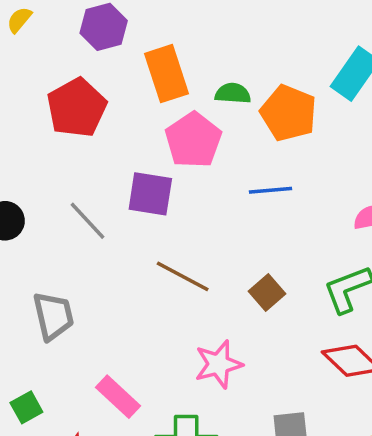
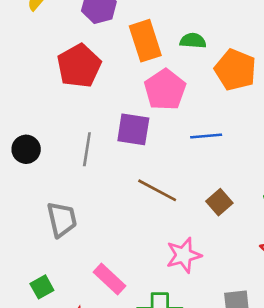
green semicircle: (233, 93) -> (193, 41), moved
blue line: (271, 190) -> (206, 136), moved
gray line: (87, 221) -> (87, 149), turned 52

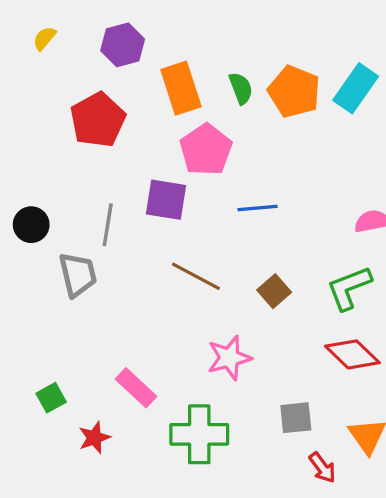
green semicircle: (193, 41) -> (241, 88), turned 65
orange pentagon: (235, 70) -> (294, 92), moved
gray trapezoid: (62, 219) -> (78, 275), moved

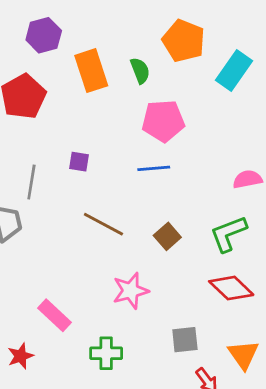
orange pentagon: (294, 92) -> (184, 41), moved
pink pentagon: (206, 150) -> (163, 121), moved, turned 30
purple square: (166, 200) -> (79, 162), size x0.6
green cross: (199, 434) -> (106, 353), size x0.7

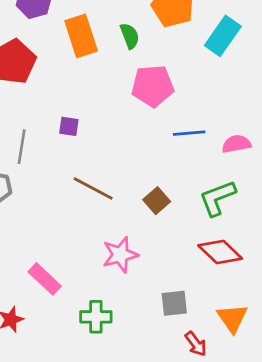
blue line: (154, 168) -> (189, 133), moved

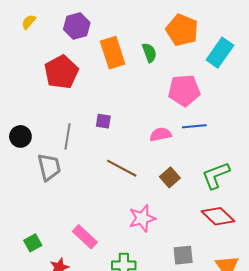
pink pentagon: (153, 86) -> (184, 90), moved
pink semicircle: (236, 144) -> (161, 134), moved

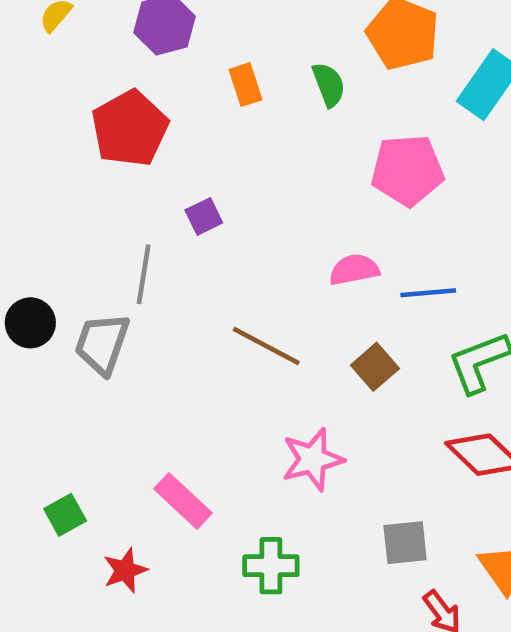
orange rectangle: (113, 53) -> (245, 85), size x0.6
purple square: (103, 121) -> (204, 216), moved, turned -35
blue line: (194, 126) -> (428, 293), moved
black circle: (20, 136) -> (30, 323), moved
gray trapezoid: (49, 167) -> (102, 344), turned -148

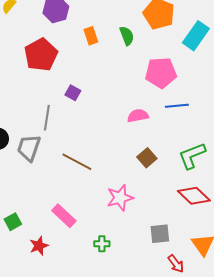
purple square: (204, 216) -> (73, 93), turned -35
blue line: (428, 293) -> (177, 106), moved
brown line: (266, 346) -> (77, 162), moved
green cross: (271, 566) -> (102, 244), size x0.7

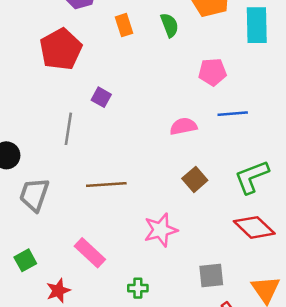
cyan rectangle: (196, 36) -> (257, 25), turned -36
pink pentagon: (161, 73) -> (213, 72), size x0.7
gray trapezoid: (29, 148) -> (34, 195), moved
brown line: (77, 162) -> (106, 184), turned -32

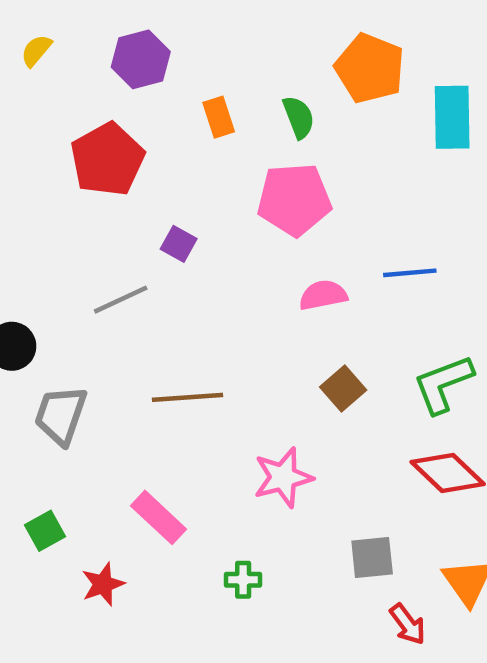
pink pentagon: (213, 72) -> (294, 199), moved, size x1.5
gray line: (68, 129) -> (121, 300), turned 56

